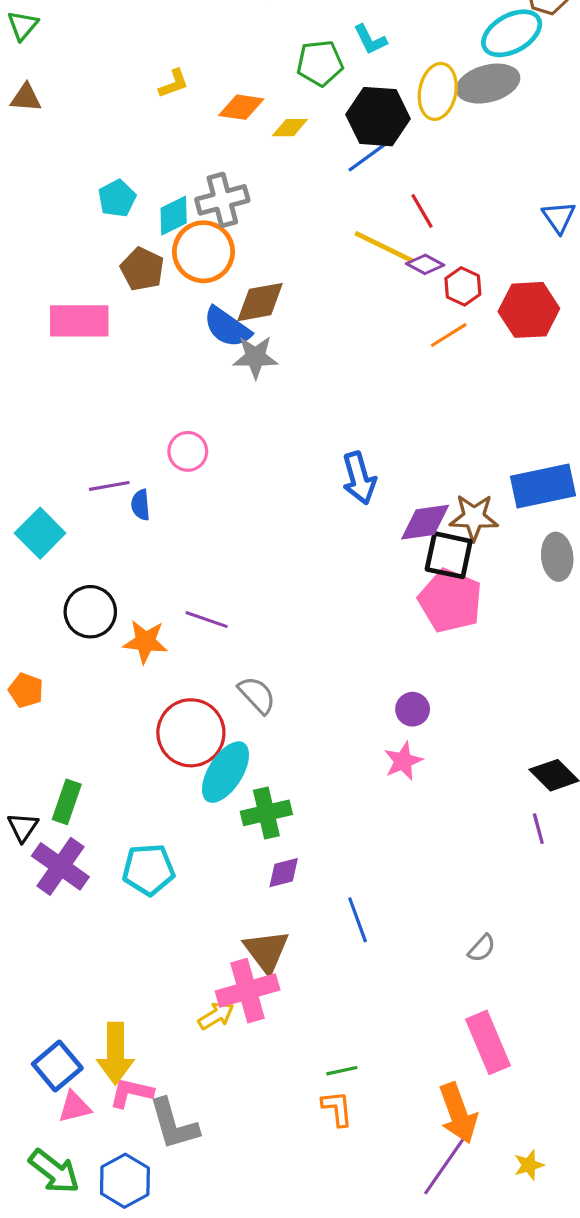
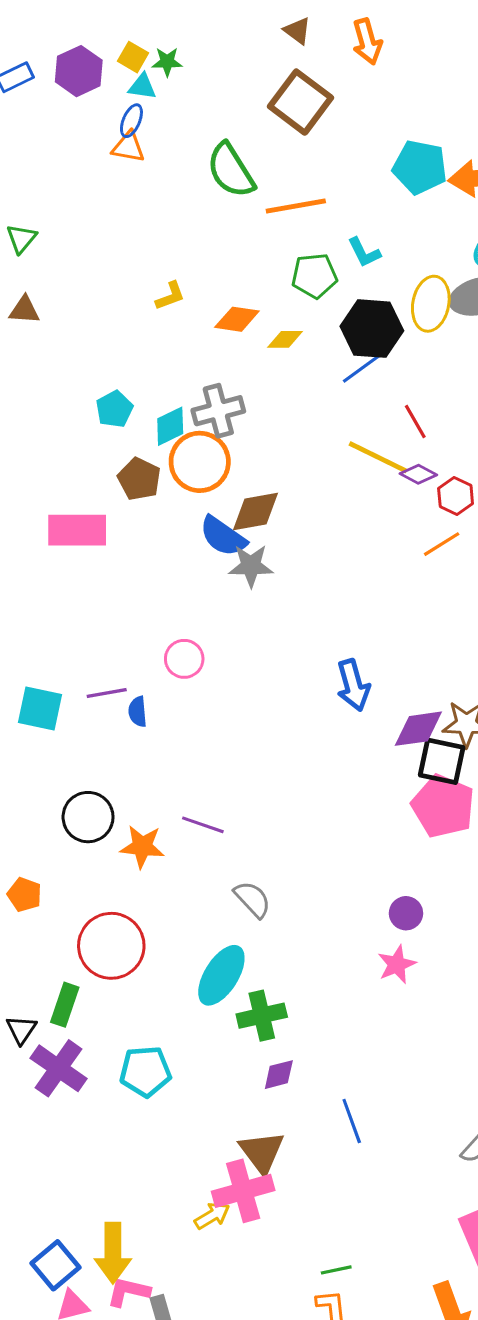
cyan square: (40, 533) -> (40, 708), moved, turned -33
red circle: (191, 733) -> (111, 946), moved

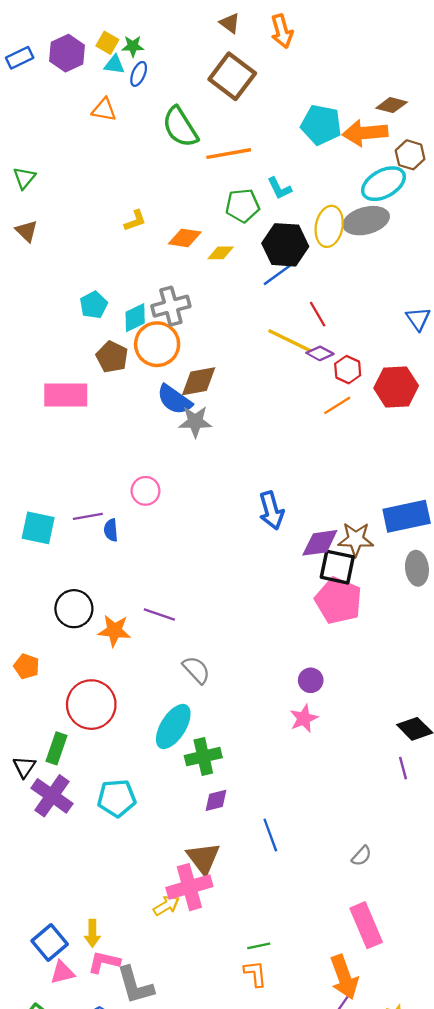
blue ellipse: (131, 121) -> (139, 74), moved
brown triangle: (24, 310) -> (27, 231), turned 40
yellow arrow: (113, 1253) -> (92, 933), size x0.6

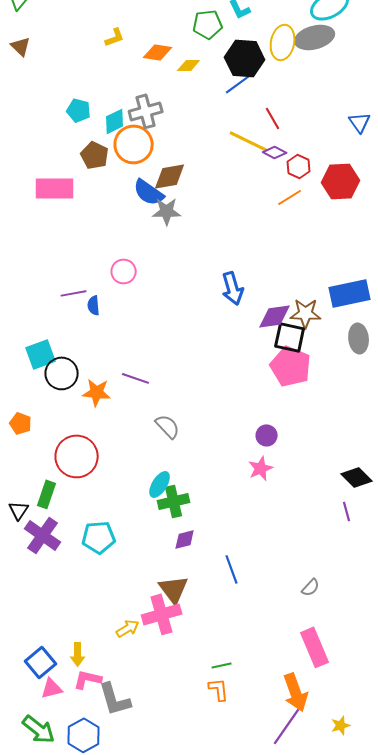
cyan pentagon: (94, 305) -> (79, 110), turned -30
cyan square: (38, 528) -> (41, 354), moved, turned -32
cyan ellipse: (173, 726) -> (160, 484), moved, size x0.7
yellow arrow: (166, 906) -> (128, 628), moved

